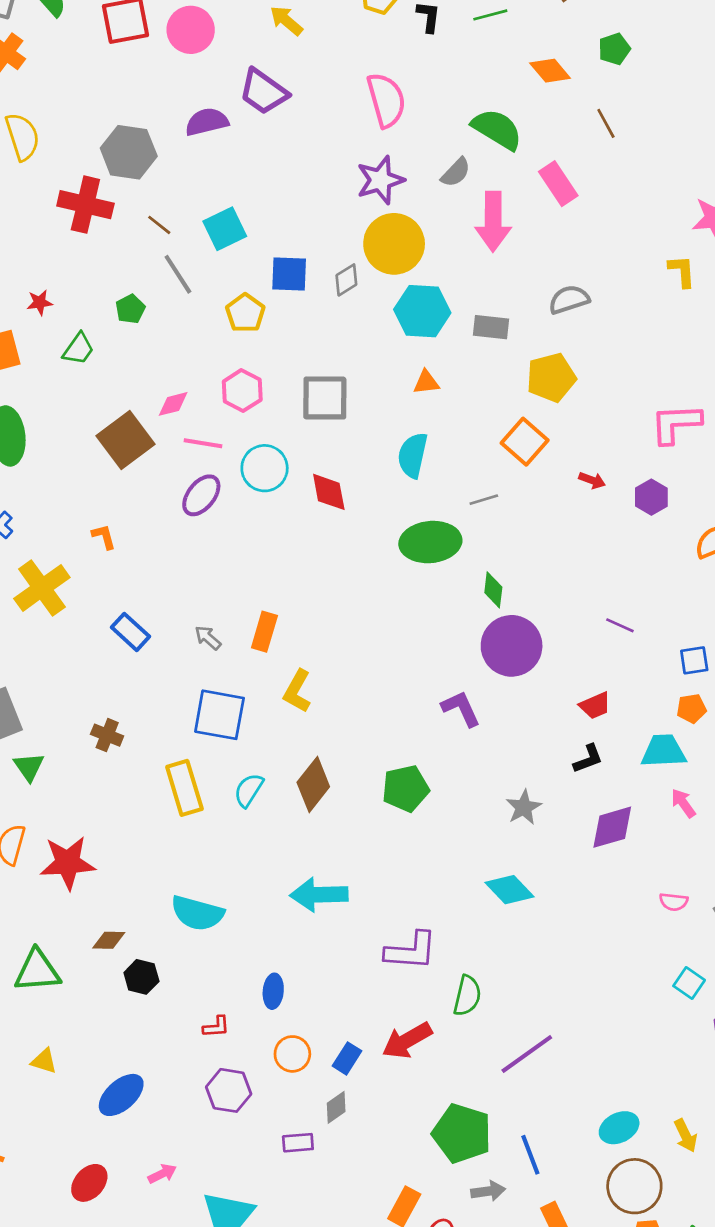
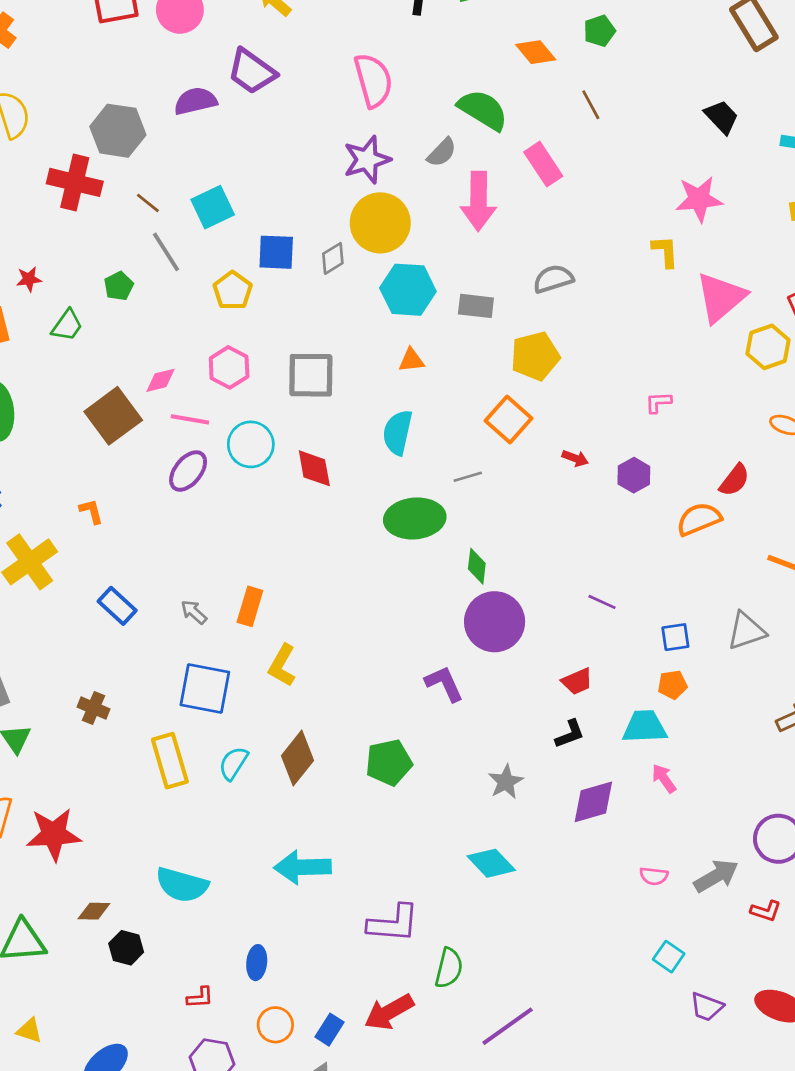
pink L-shape: (676, 424) -> (658, 402), size x0.5

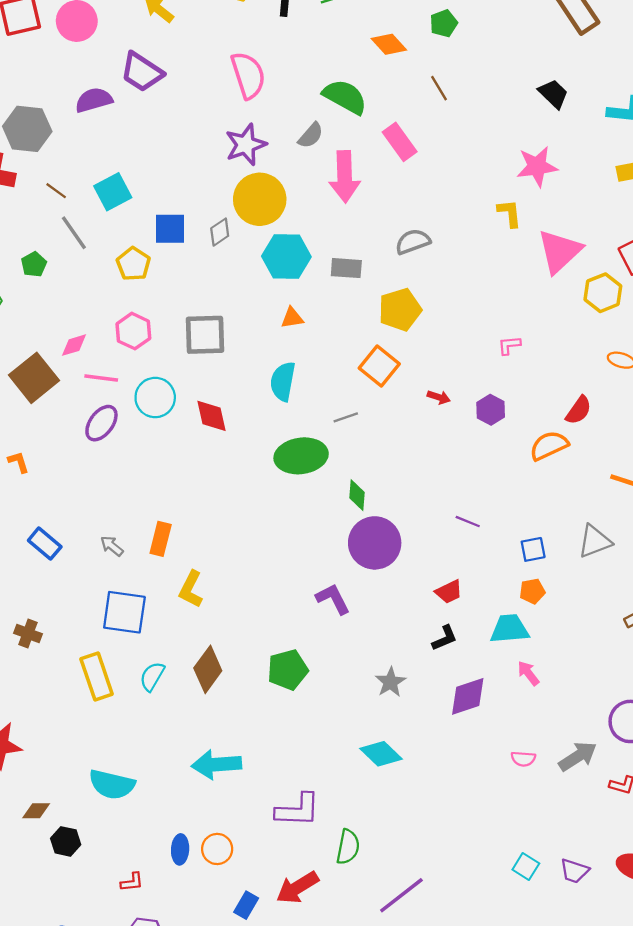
cyan square: (669, 957) -> (526, 866), moved
orange circle: (275, 1025) -> (217, 849), moved

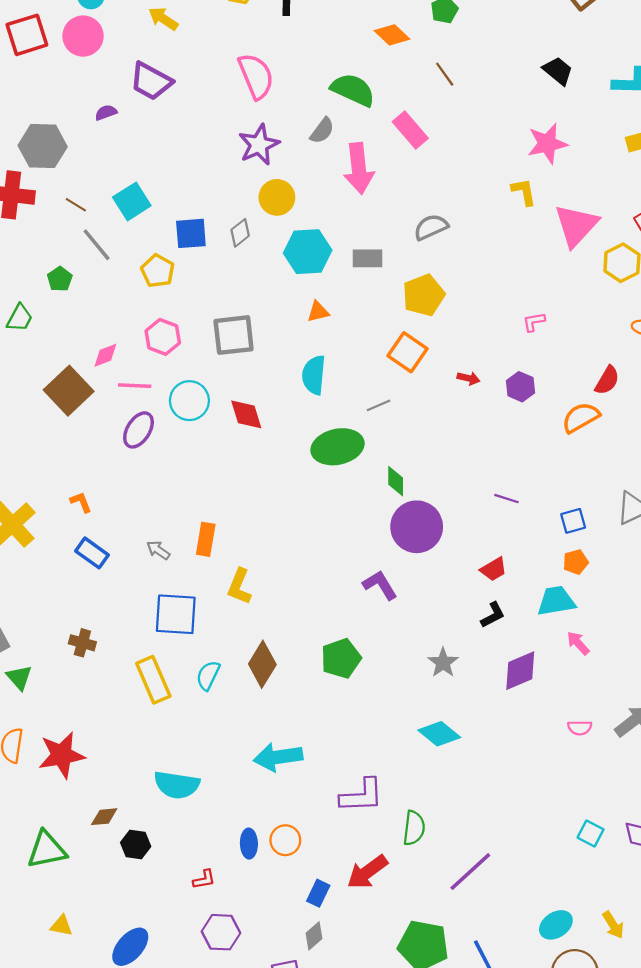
purple semicircle: (94, 100) -> (106, 113), size x0.6
yellow circle: (260, 199) -> (277, 197), size x0.7
orange L-shape: (19, 462) -> (81, 502), moved

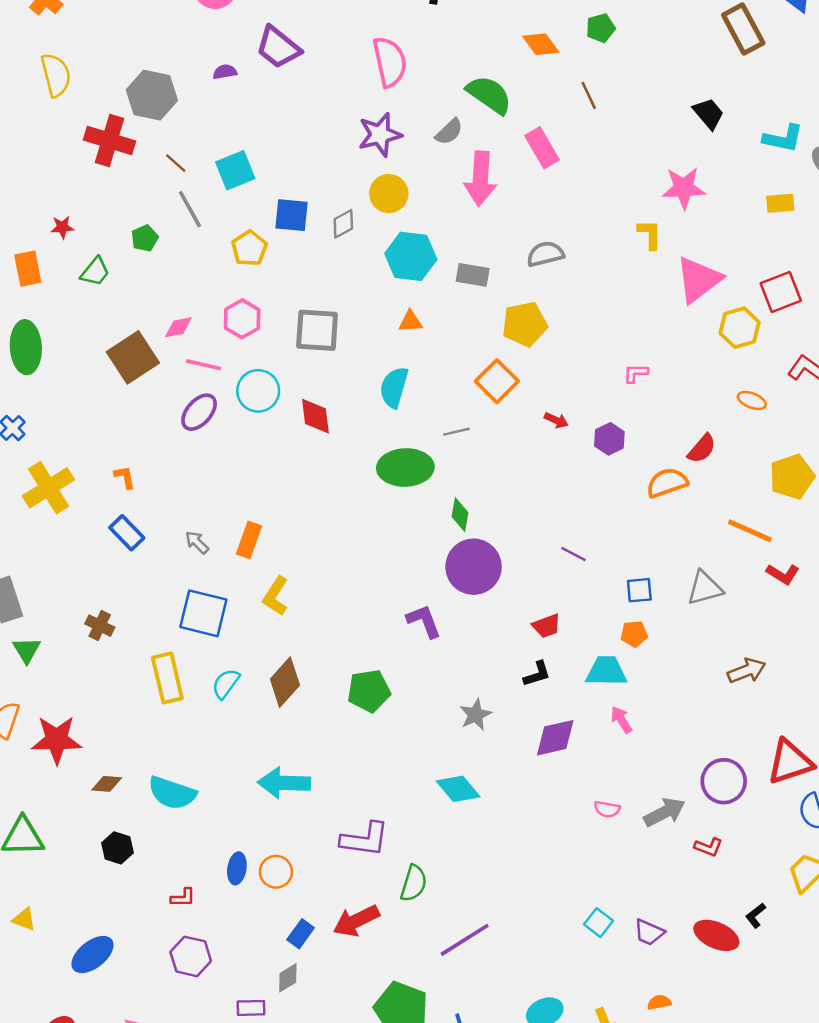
brown diamond: (104, 817) -> (107, 784), moved

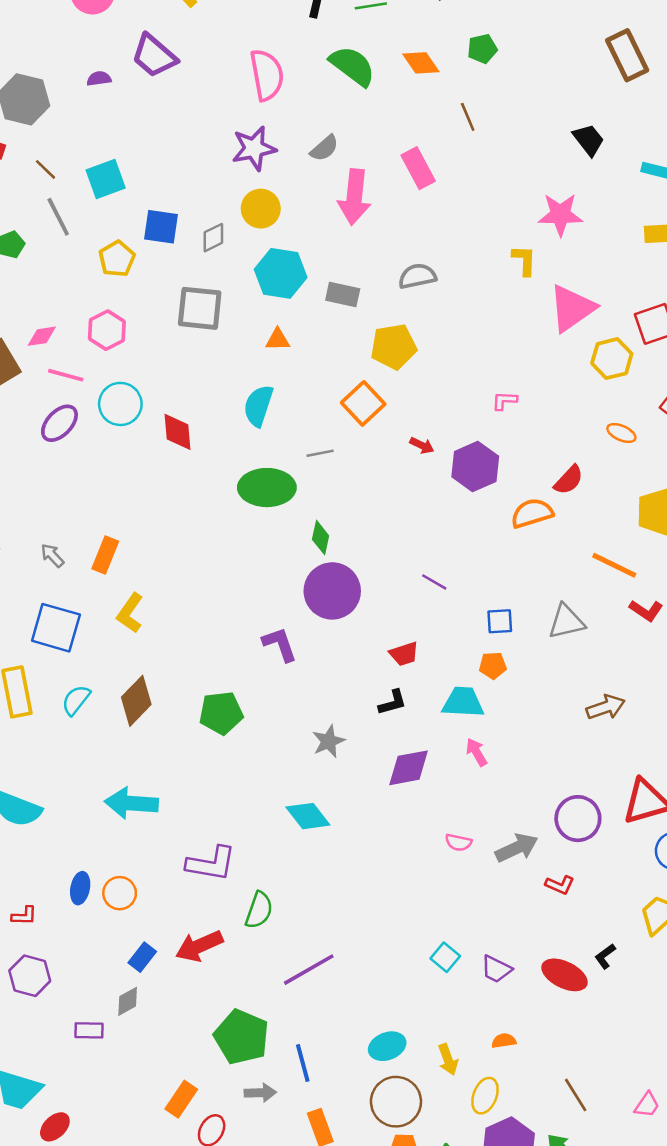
green semicircle: (489, 95) -> (352, 66), moved
gray square: (317, 330) -> (200, 308), moved
purple hexagon: (609, 439) -> (475, 466), size x1.5

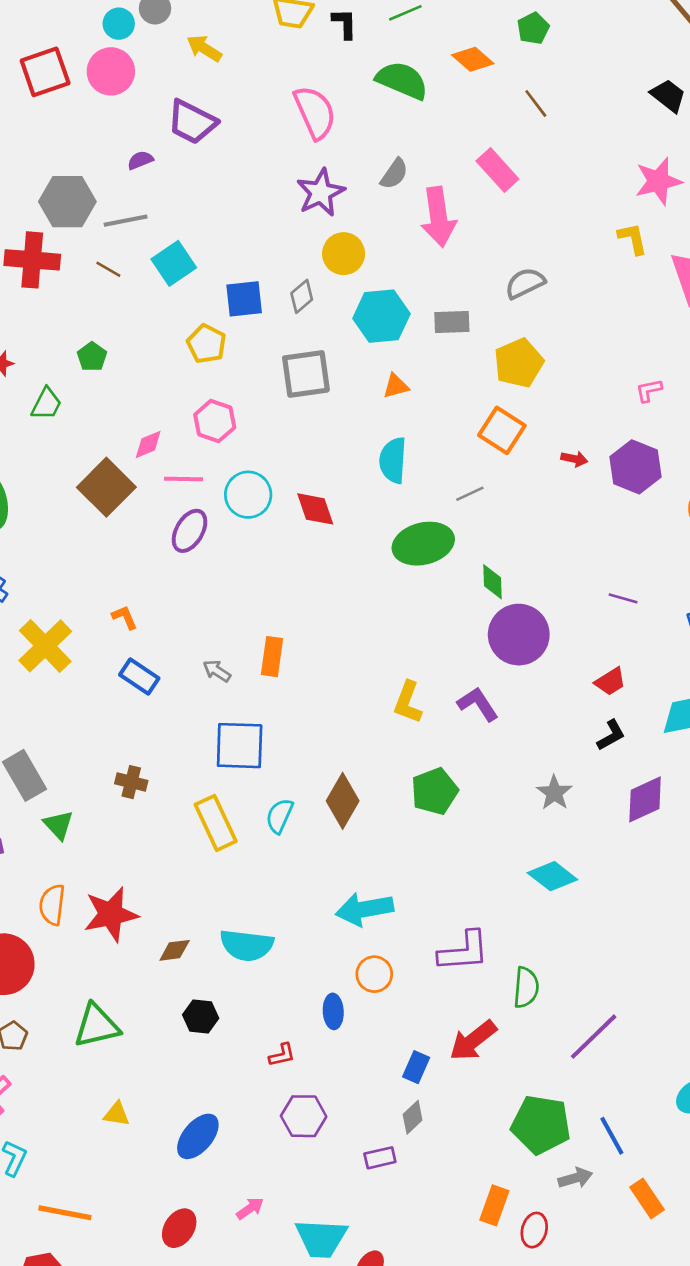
gray line: (58, 217) -> (126, 221), moved, turned -60
yellow L-shape: (130, 613) -> (408, 702), moved
orange circle: (120, 893) -> (374, 974), moved

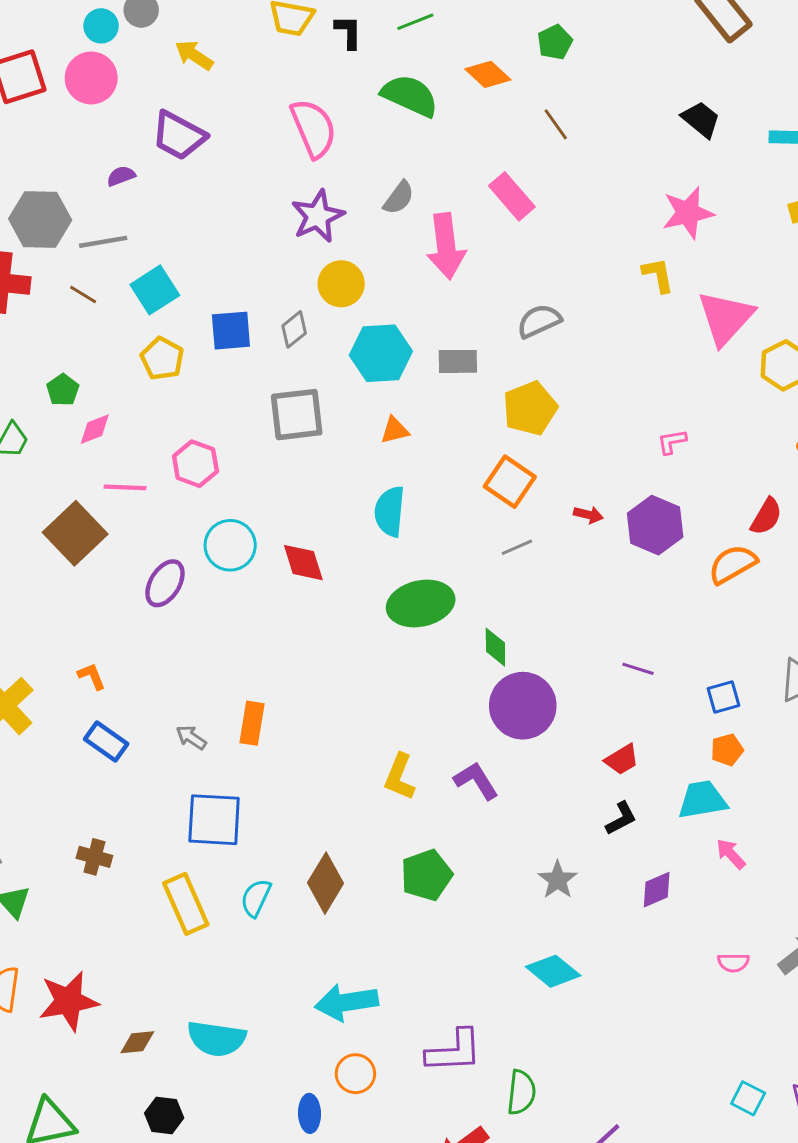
yellow pentagon: (206, 344) -> (162, 359), moved
pink diamond: (148, 444) -> (95, 429), moved
pink line: (184, 479) -> (125, 487), moved
gray line: (470, 494) -> (517, 547), moved
purple diamond: (645, 799) -> (657, 890), size x0.7

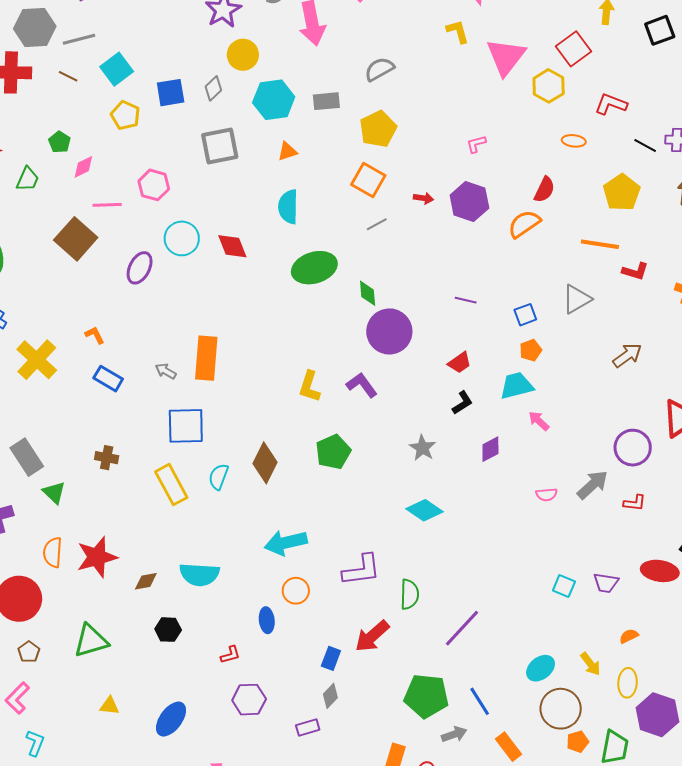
orange rectangle: (252, 723) -> (206, 358), size x1.5

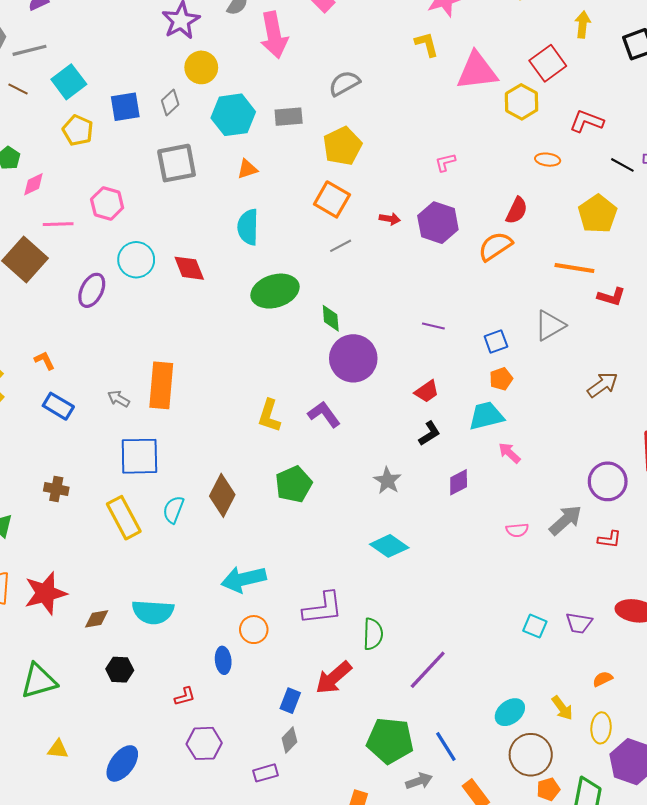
pink triangle: (506, 57) -> (477, 71), turned 45

